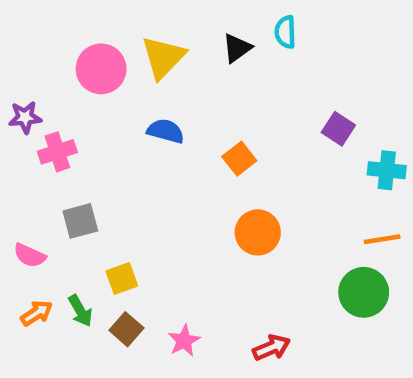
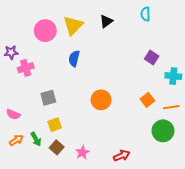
cyan semicircle: (285, 32) -> (145, 14), moved
blue semicircle: (166, 131) -> (74, 59), turned -91
orange square: (239, 159) -> (147, 100), moved
gray square: (80, 221) -> (48, 98), moved
orange circle: (258, 232) -> (101, 100), moved

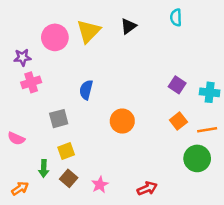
purple star: (11, 52) -> (22, 57), moved
purple square: (152, 57) -> (177, 85), moved
blue semicircle: (74, 59) -> (86, 90), moved
green arrow: (36, 139) -> (44, 168), turned 32
orange arrow: (16, 140) -> (20, 188), moved

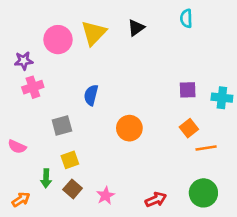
purple square: (177, 85) -> (188, 90), turned -35
orange line: (207, 130) -> (206, 148), moved
green circle: (197, 158) -> (203, 193), moved

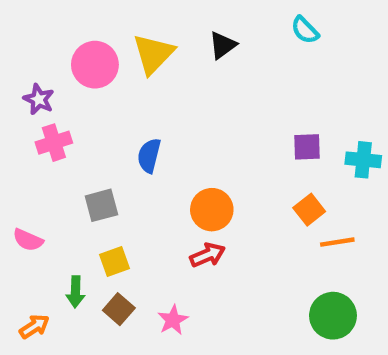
cyan semicircle: (186, 18) -> (305, 30), turned -42
purple star: (24, 61) -> (39, 99), turned 30
red arrow: (156, 200) -> (207, 255), moved

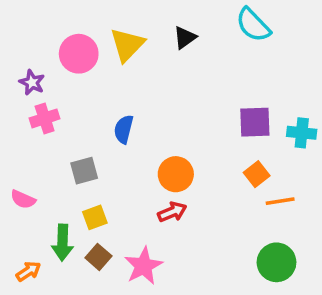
cyan semicircle: (305, 30) -> (253, 25), size x1.5
purple square: (307, 147) -> (255, 122), size x1.4
green arrow: (75, 292) -> (63, 243), size x1.4
pink star: (173, 320) -> (143, 266), size x1.5

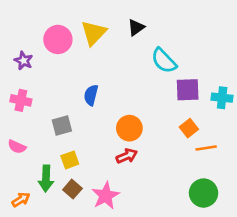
cyan semicircle: (253, 25) -> (164, 61), moved
pink cross: (45, 118) -> (21, 100), moved, turned 30

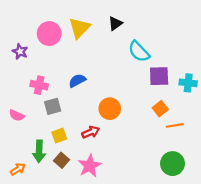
blue semicircle: (91, 95) -> (77, 81), turned 48
pink cross: (21, 100) -> (39, 85), moved
pink semicircle: (17, 147) -> (17, 115), moved
red arrow: (127, 156) -> (91, 132), moved

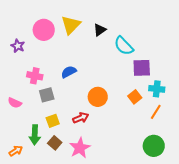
black triangle: (115, 23) -> (100, 30), moved
cyan cross: (188, 83) -> (157, 89), moved
orange square: (160, 109) -> (135, 97), moved
orange line: (175, 125) -> (156, 112), turned -49

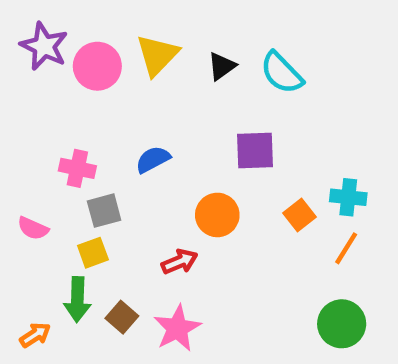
purple star: (18, 46) -> (44, 46), moved, size x1.5
cyan semicircle: (124, 46) -> (282, 73), moved
purple square: (142, 68) -> (255, 151), moved
yellow square: (53, 121) -> (93, 253), moved

